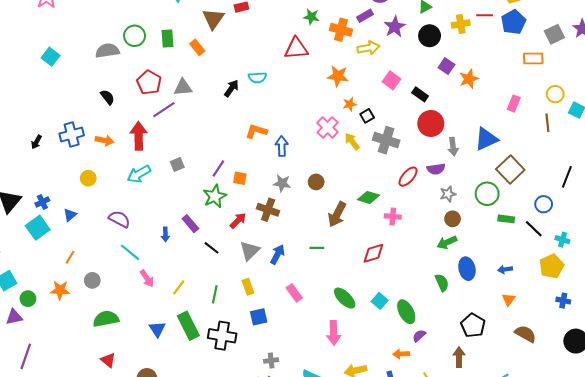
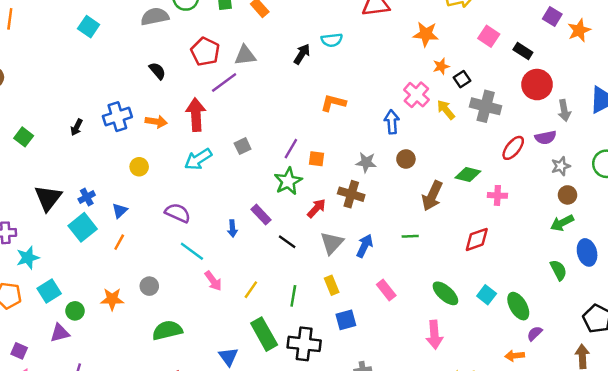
blue arrow: (282, 146) -> (392, 122), moved
orange line: (70, 257) -> (119, 242), moved
blue triangle: (157, 329) -> (228, 357), moved

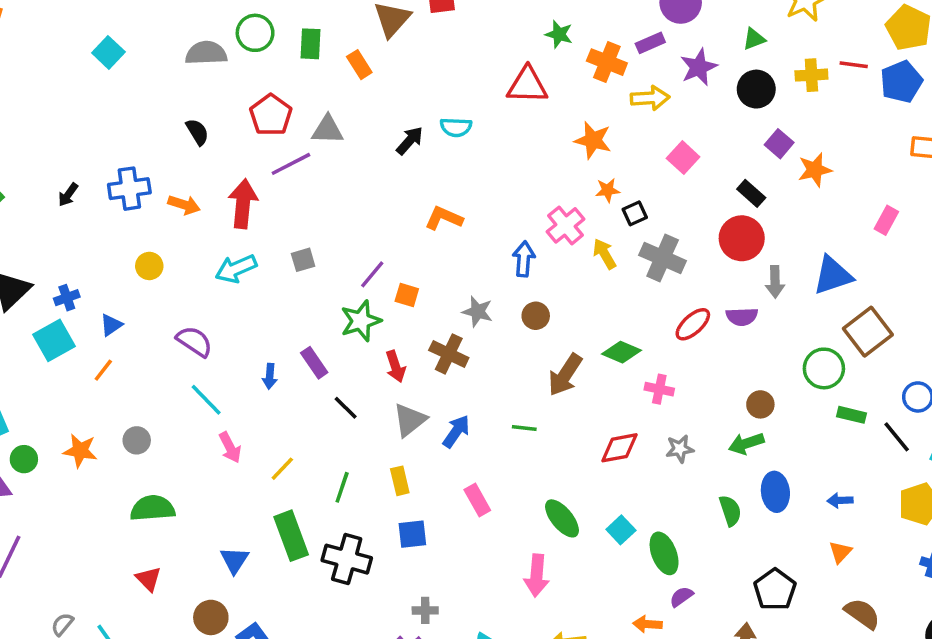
black rectangle: (523, 51) -> (751, 193), moved
gray star: (561, 166) -> (680, 449), moved
red arrow: (317, 208) -> (396, 366), turned 110

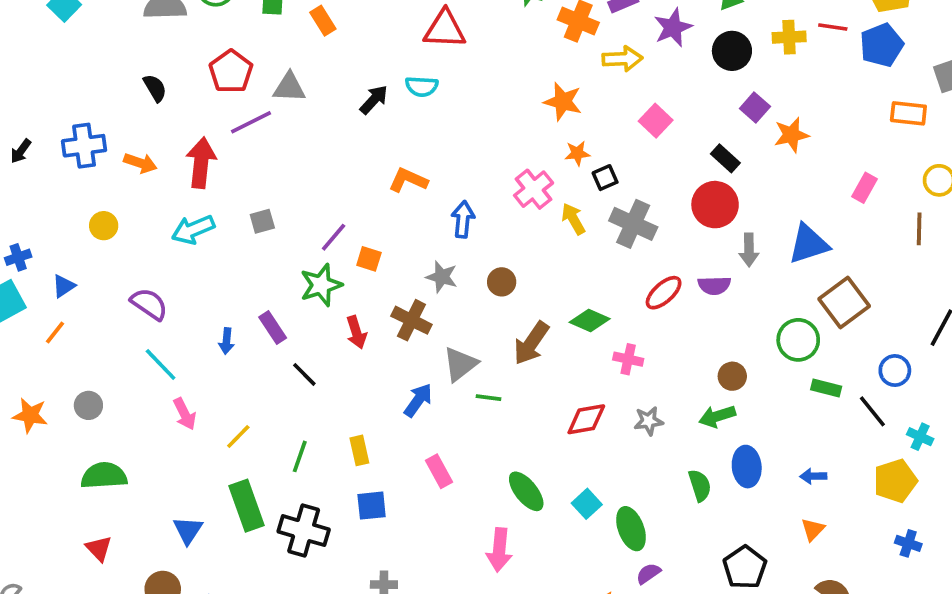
red triangle: (527, 85) -> (445, 29), moved
blue arrow: (524, 259) -> (463, 219), moved
gray triangle: (410, 420) -> (460, 364), moved

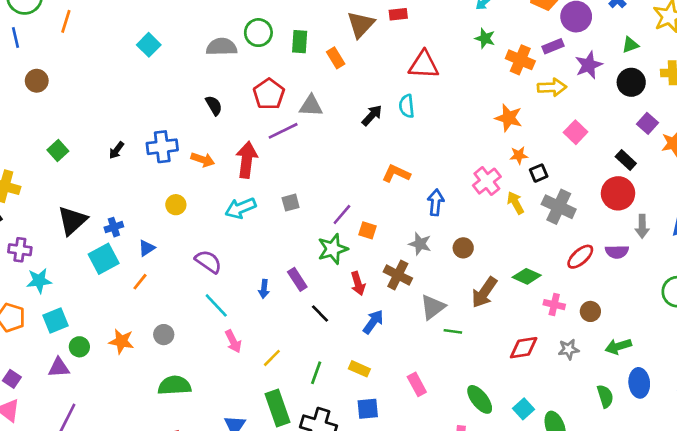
cyan semicircle: (422, 86) -> (407, 106), turned 80
brown circle: (732, 376) -> (590, 311), moved
blue arrow: (418, 400) -> (373, 322), moved
yellow rectangle: (359, 450) -> (359, 369), turned -54

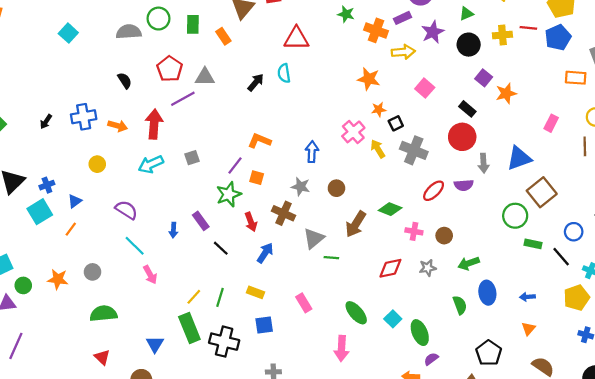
orange L-shape: (396, 174) -> (259, 141), moved
yellow line: (272, 358) -> (194, 297), moved

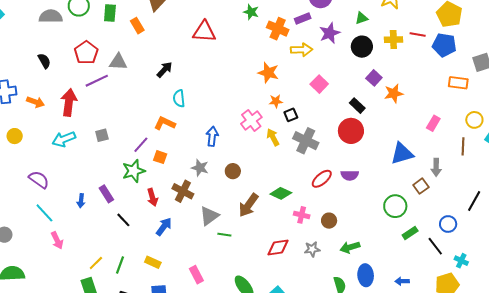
blue pentagon: (558, 38) -> (444, 45), turned 30
cyan semicircle: (284, 73) -> (179, 98), moved
gray arrow: (483, 163) -> (436, 167), moved
brown square: (542, 192) -> (421, 186), size x0.6
green rectangle: (533, 244) -> (410, 233), turned -49

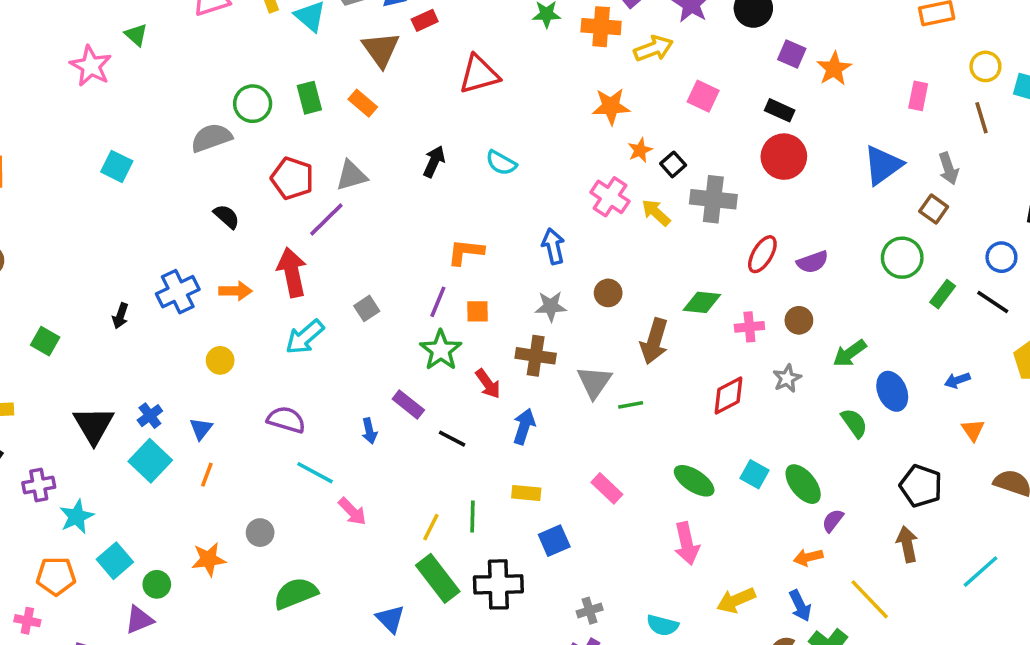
cyan semicircle: (179, 98) -> (501, 163), moved, turned -36
purple semicircle: (350, 175) -> (813, 262), moved

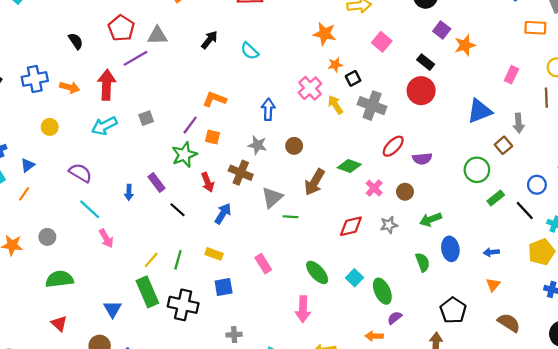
pink cross: (749, 327) -> (374, 188), turned 35

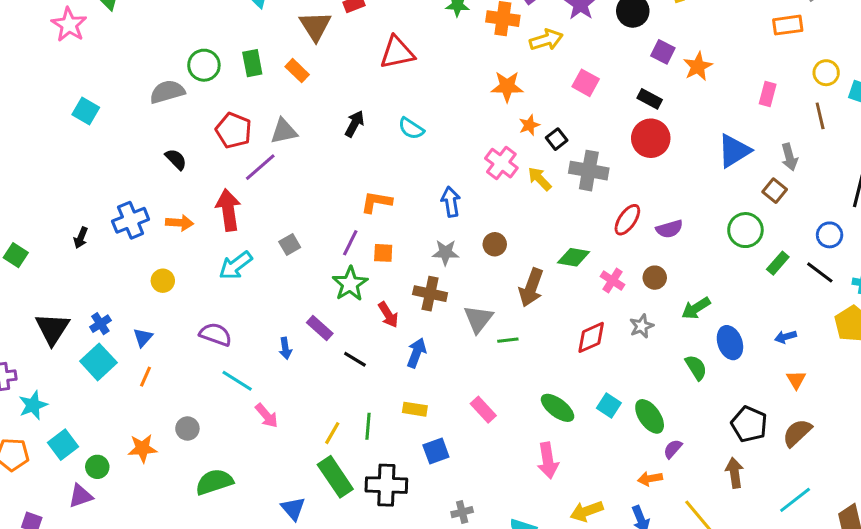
brown semicircle: (509, 323) -> (797, 433), moved, turned -65

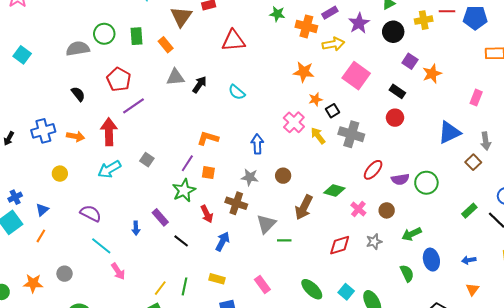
pink square: (586, 83) -> (356, 76), size x1.5
gray triangle: (284, 131) -> (175, 77), moved
red circle: (651, 138) -> (395, 118), size x0.7
green circle: (745, 230) -> (426, 183), moved
gray square: (290, 245) -> (147, 160), turned -32

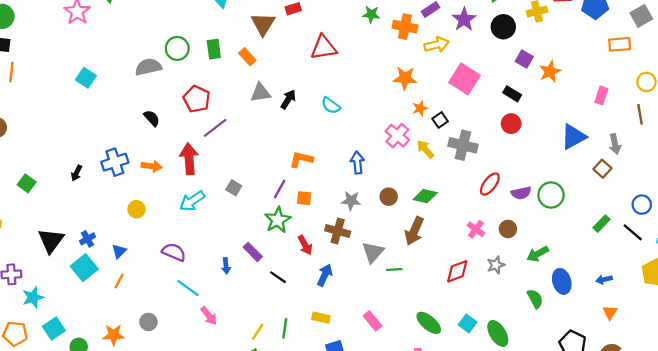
green diamond: (334, 191) -> (425, 196), moved

